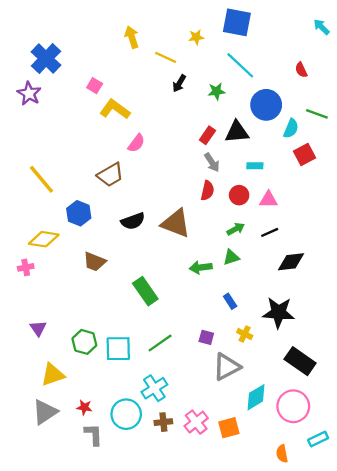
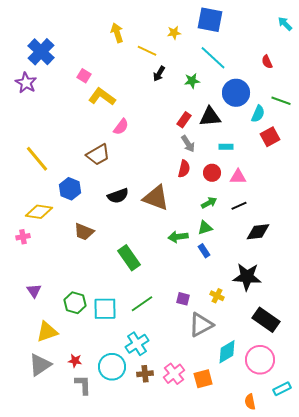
blue rectangle: (230, 301) -> (204, 251), moved

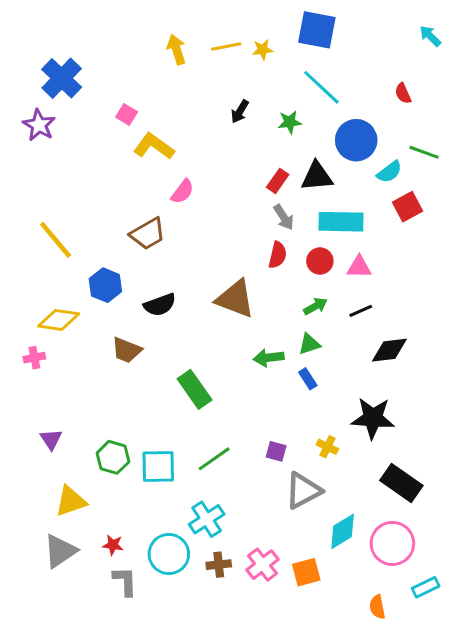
yellow line: (147, 51) -> (226, 47), moved, turned -36
cyan semicircle: (258, 114) -> (389, 172), turned 30
cyan rectangle: (226, 147) -> (341, 222), size x2.0
black semicircle: (118, 196) -> (160, 305), moved

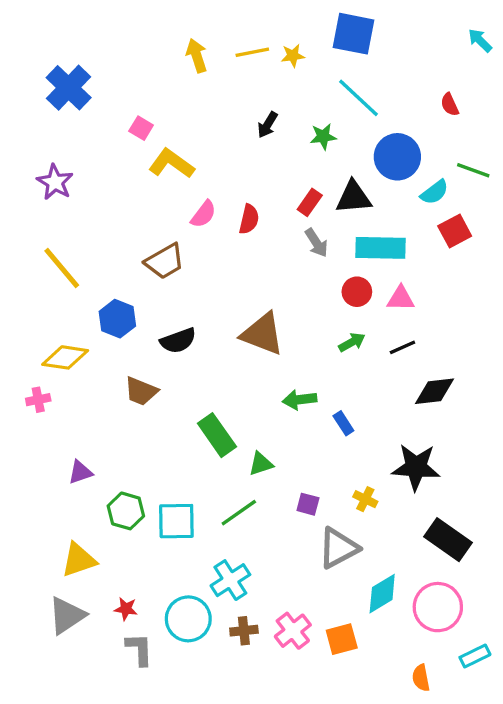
purple star: (39, 125) -> (55, 182), moved
red semicircle: (278, 255) -> (249, 219), moved
green triangle: (309, 344) -> (261, 464), moved
purple triangle: (51, 439) -> (80, 472), moved, turned 45

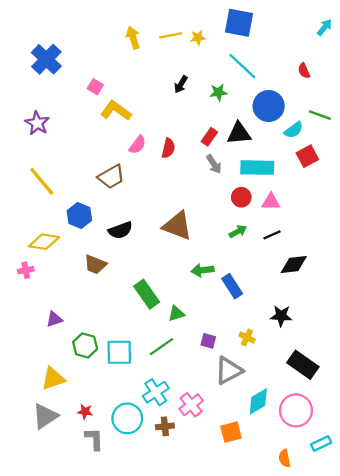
cyan arrow: (480, 40) -> (324, 27), turned 84
blue rectangle: (343, 423) -> (232, 286), size x1.5
black star: (416, 467) -> (281, 316), size x0.7
pink cross: (293, 631) -> (191, 405), moved

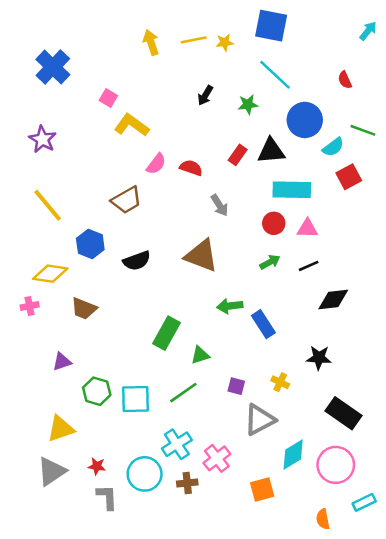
red semicircle: (168, 148) -> (191, 168), turned -84
gray arrow: (214, 164) -> (219, 205), moved
brown trapezoid: (95, 265) -> (84, 309), moved
green rectangle: (147, 294) -> (167, 333), turned 64

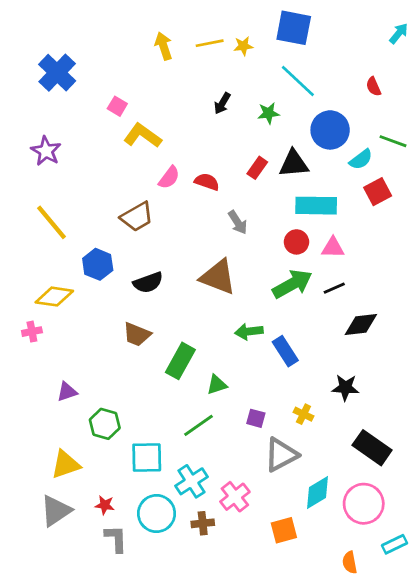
green arrow: (270, 262) -> (292, 284), size x1.8
brown trapezoid: (84, 309) -> (137, 334), moved
cyan square: (136, 399) -> (147, 458), moved

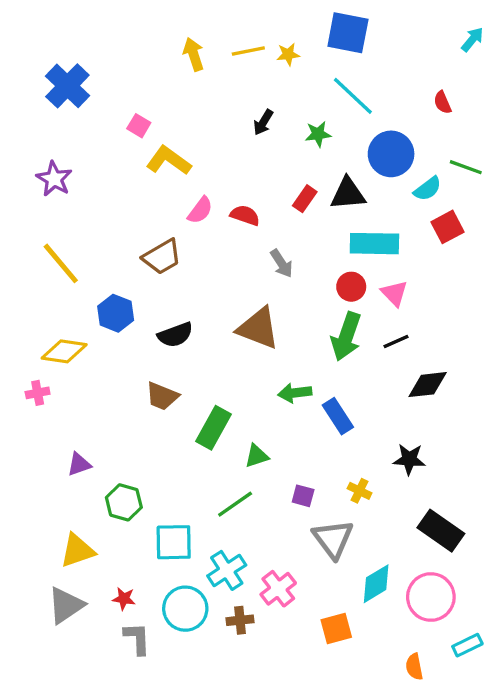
pink triangle: (333, 248) -> (394, 293), turned 45
green arrow: (292, 284) -> (346, 336), turned 138
gray triangle: (281, 455) -> (333, 539), turned -39

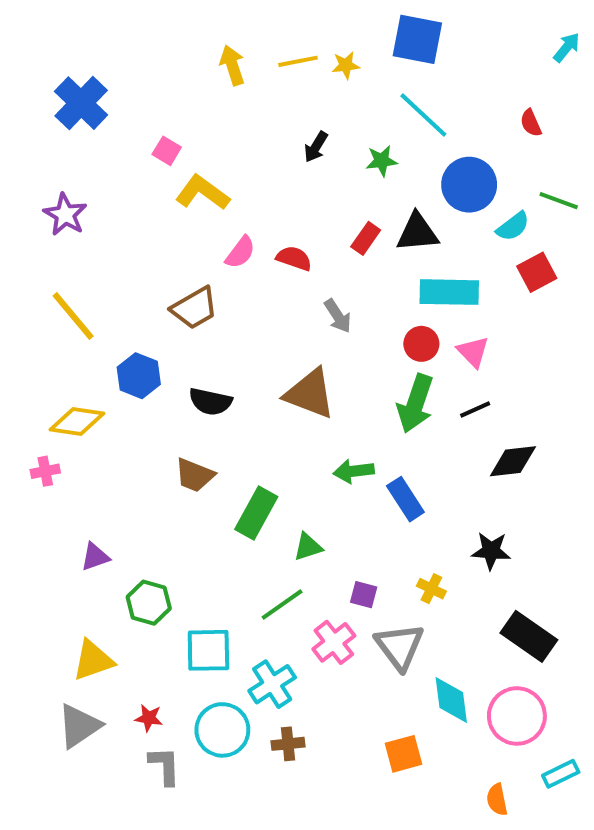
black semicircle: (175, 335) -> (210, 402), turned 32
cyan diamond: (376, 584) -> (451, 700), turned -66
pink cross: (278, 589) -> (334, 642), moved

